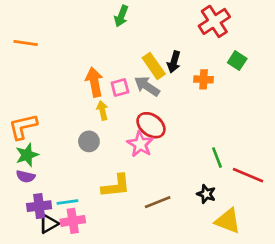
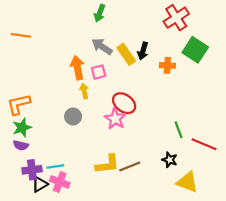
green square: (237, 61) -> (195, 50), size x1.6
gray arrow: (147, 86) -> (102, 47), moved
yellow L-shape: (116, 186) -> (107, 164), moved
pink cross: (73, 221) -> (60, 182), turned 30

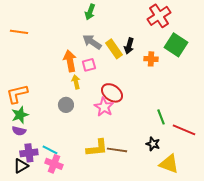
cyan line: (55, 166) -> (50, 150), turned 35
brown line: (130, 166) -> (117, 150), turned 30
black triangle: (40, 184) -> (21, 166), moved

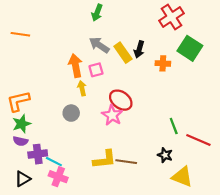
purple cross: (29, 153) -> (38, 154), moved

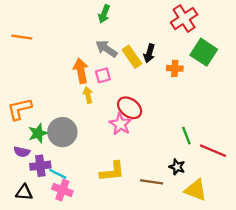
gray circle: (71, 113) -> (62, 132), moved, size x1.6
green star: (22, 124) -> (38, 133), moved
brown line: (126, 162) -> (152, 182), moved
black triangle: (23, 179) -> (24, 192), turned 35

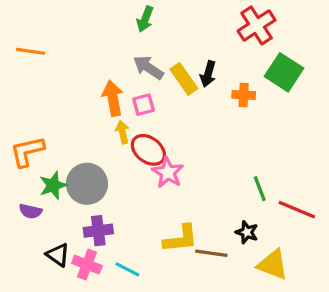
red ellipse: (130, 108) -> (148, 150), moved
purple cross: (40, 166) -> (98, 231), moved
yellow L-shape: (112, 172) -> (181, 239), moved
cyan line: (58, 174) -> (127, 269), moved
black triangle: (24, 192) -> (58, 255), moved, turned 30

